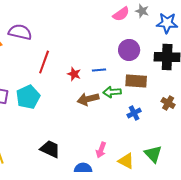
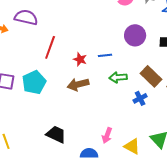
brown rectangle: (136, 81) -> (151, 76), moved, turned 40
brown arrow: (88, 99) -> (78, 84), moved

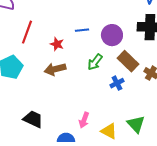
purple circle: (135, 35) -> (112, 35), moved
blue line: (105, 55) -> (82, 30), moved
green arrow: (118, 77) -> (95, 62), turned -48

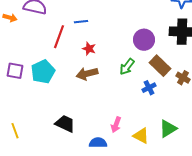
blue line: (82, 30) -> (81, 22), moved
green triangle: (136, 124) -> (168, 129), turned 42

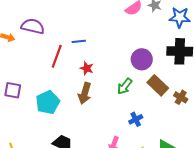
cyan pentagon: (43, 72) -> (48, 102), moved
brown arrow: (87, 74) -> (85, 93), turned -60
blue cross: (149, 88) -> (136, 119), moved

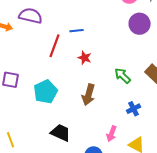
purple circle: (142, 59) -> (140, 24), moved
green arrow: (125, 86) -> (123, 76), turned 96
brown arrow: (85, 93) -> (89, 95), moved

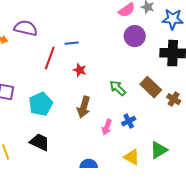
black trapezoid: (61, 133) -> (40, 142), moved
pink arrow: (112, 134) -> (107, 127), moved

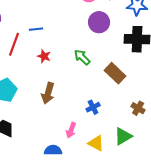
green arrow: (118, 88) -> (82, 57), moved
brown cross: (174, 99) -> (138, 108), moved
pink arrow: (107, 127) -> (71, 130), moved

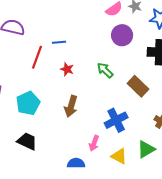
blue cross: (93, 107) -> (116, 120), size x1.6

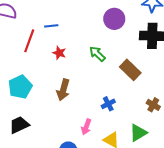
blue cross: (116, 120) -> (108, 104), size x0.6
black trapezoid: (27, 141) -> (19, 125), turned -50

